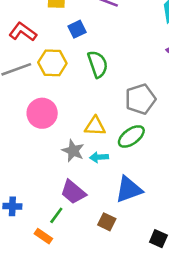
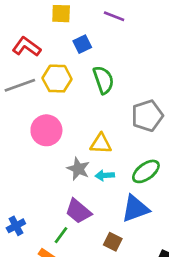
green ellipse: (131, 136) -> (146, 171), moved
blue cross: (12, 206) -> (16, 226), turned -30

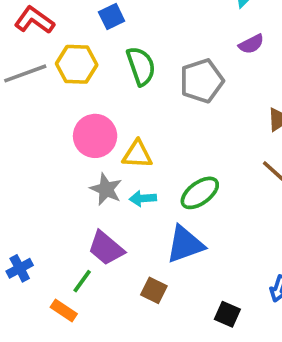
gray pentagon: (147, 116) -> (202, 81), moved
pink circle: (46, 130) -> (95, 136), moved

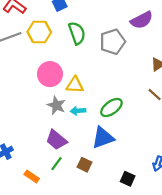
purple semicircle: (251, 44) -> (142, 20), size x1.5
green line: (82, 281) -> (56, 164), moved

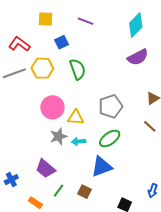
gray pentagon: (113, 42) -> (111, 106), moved
gray star: (56, 105) -> (58, 136), turned 30
purple trapezoid: (56, 140) -> (45, 169), moved

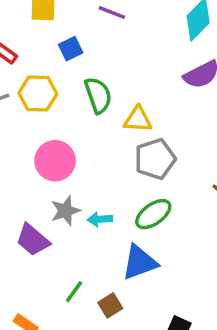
yellow triangle: (76, 117) -> (138, 119), moved
purple trapezoid: (45, 169) -> (33, 240), moved
green line: (58, 191) -> (74, 292), moved
brown square: (85, 192) -> (110, 305), turned 32

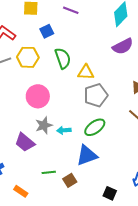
green line: (74, 292) -> (49, 172), turned 48

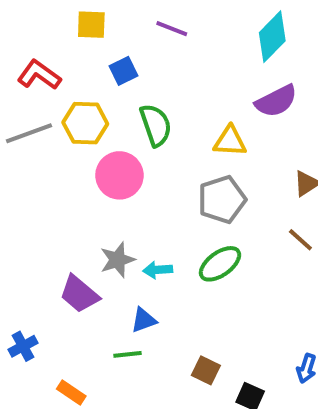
yellow triangle: (86, 72) -> (230, 141), moved
pink circle: (38, 96) -> (119, 175), moved
blue triangle: (87, 155) -> (144, 320), moved, size x0.6
brown square: (70, 180) -> (206, 370), moved, turned -32

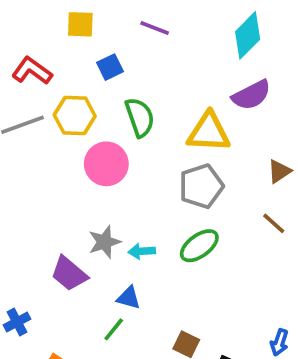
yellow triangle: (230, 141) -> (209, 132), size x1.4
blue triangle: (144, 320) -> (129, 298), turned 35
green line: (128, 354) -> (114, 329), turned -45

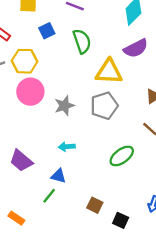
green semicircle: (140, 117) -> (82, 41), moved
pink circle: (106, 164) -> (30, 92), moved
gray star: (104, 242) -> (64, 106), moved
green ellipse: (199, 246) -> (122, 156), moved

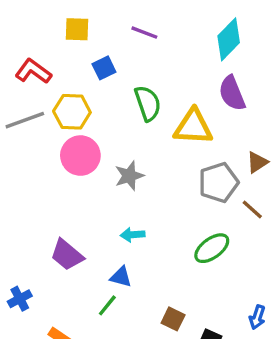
green semicircle: (82, 41) -> (148, 103), moved
purple semicircle: (136, 48) -> (232, 93), turned 95
gray pentagon: (104, 106) -> (219, 182), moved

